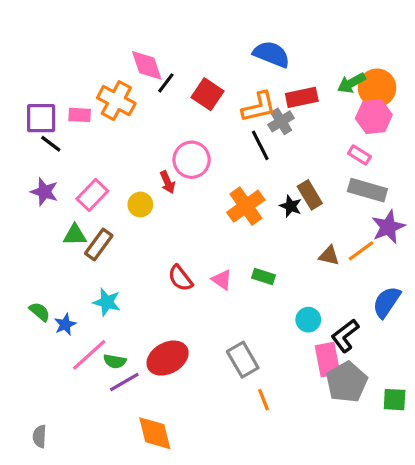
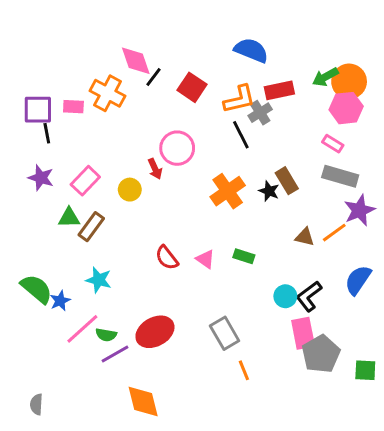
black line: (51, 144) -> (47, 133), turned 42
green semicircle: (40, 312) -> (36, 289), size x1.6
black L-shape: (345, 336) -> (309, 296), moved

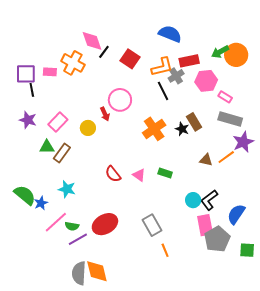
pink hexagon: (346, 108) -> (206, 81), moved
blue semicircle: (358, 280) -> (236, 214), moved
gray semicircle: (36, 404) -> (79, 273), moved, size x1.6

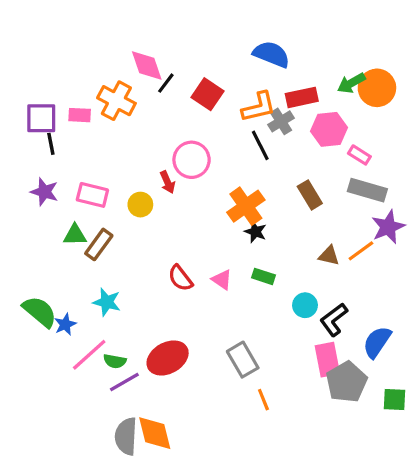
pink rectangle: (58, 122) -> (92, 195), turned 60
black star: (182, 129) -> (255, 232), moved
cyan circle: (193, 200) -> (305, 305), moved

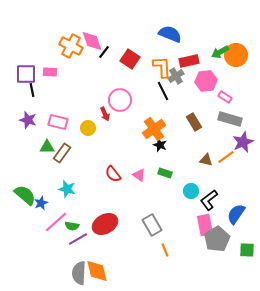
orange cross: (116, 101) -> (71, 46), moved
orange L-shape: (259, 107) -> (162, 67), turned -80

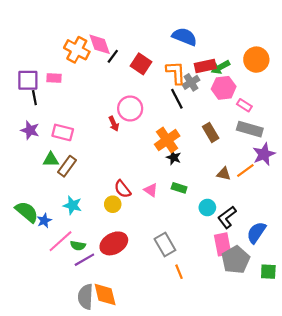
green arrow: (220, 52) -> (220, 67), moved
yellow circle: (88, 128) -> (113, 204), moved

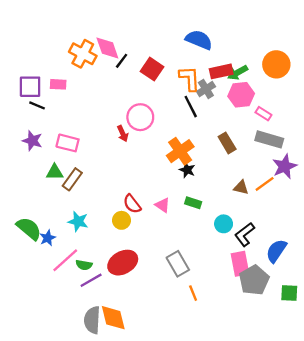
black line: (34, 98) -> (37, 105), turned -56

